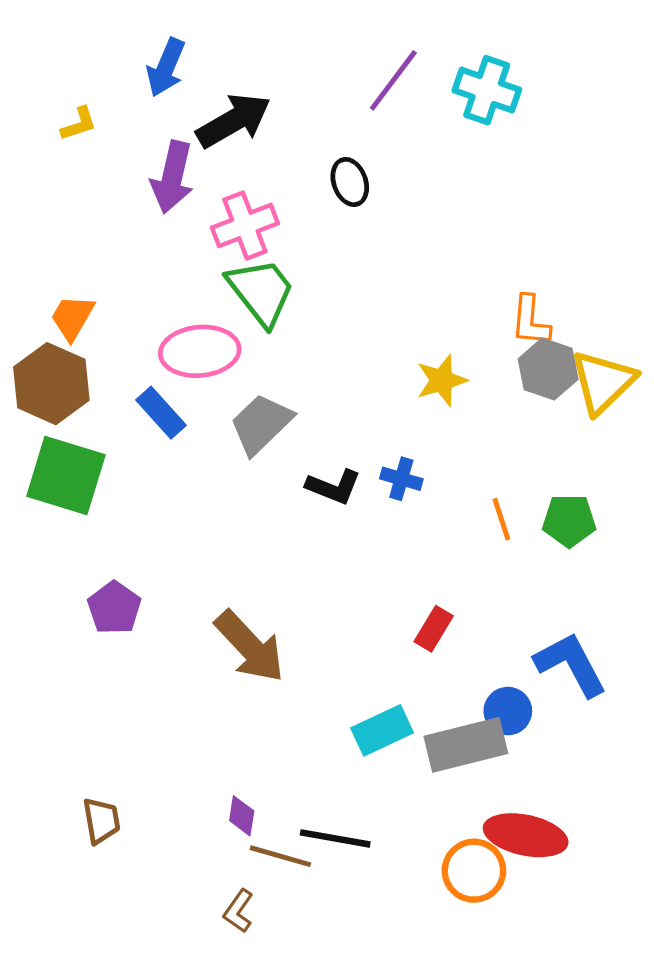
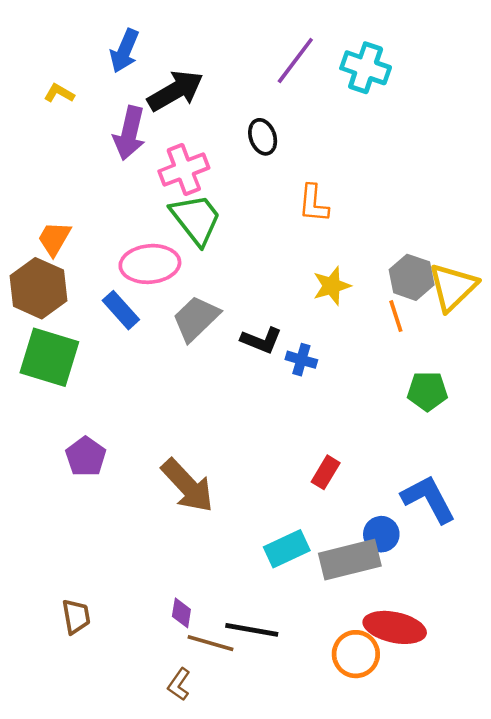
yellow L-shape: (79, 124) -> (59, 93), turned -132
orange L-shape: (530, 321) -> (313, 203), moved
black L-shape: (334, 487) -> (261, 340), moved
orange line: (501, 519) -> (396, 316), moved

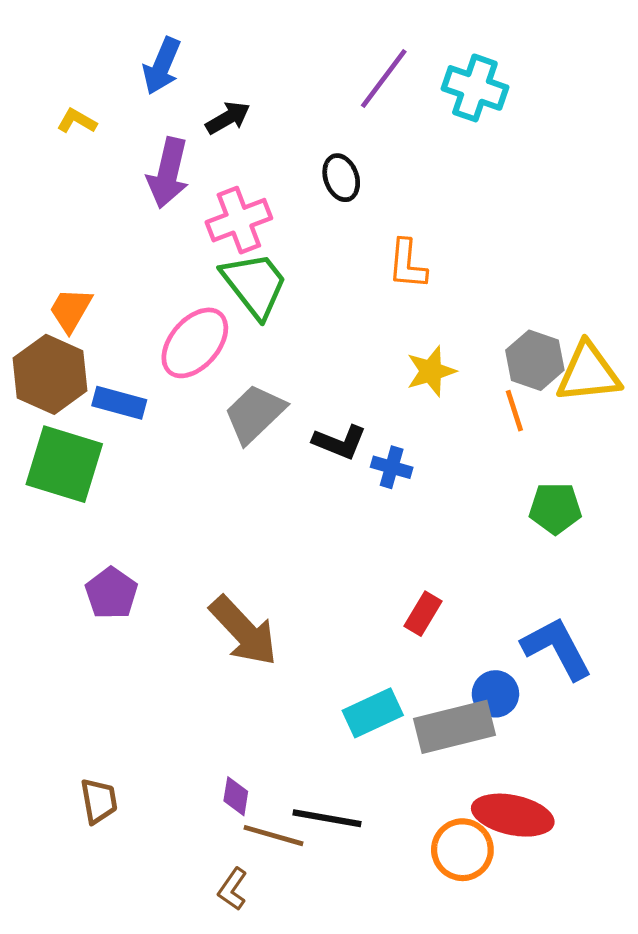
black arrow: (175, 91) -> (228, 118), size x0.6
pink ellipse: (150, 264) -> (195, 343), turned -44
yellow triangle: (453, 287) -> (588, 373), turned 38
blue rectangle: (121, 310) -> (119, 403), moved, turned -33

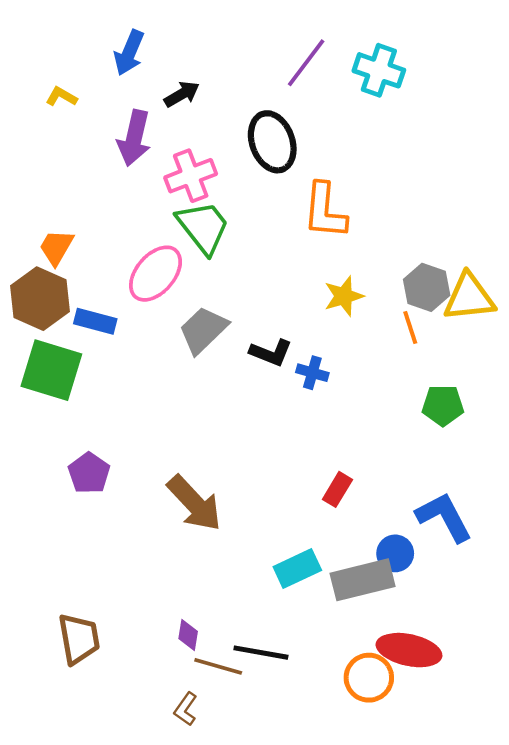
black ellipse: (341, 178) -> (272, 142), size x1.6
orange L-shape: (407, 264) -> (325, 211), size x1.4
brown trapezoid: (99, 801) -> (79, 639), size x1.4

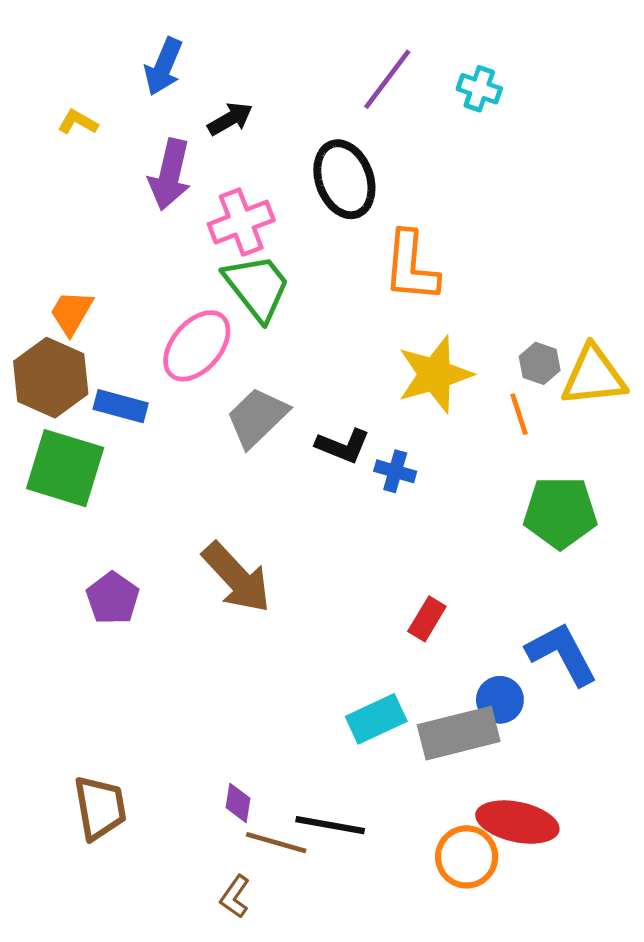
cyan cross: (379, 70) -> (479, 89), size x0.7
gray hexagon: (427, 287) -> (540, 363), size x0.7
yellow star: (344, 296) -> (435, 374), size x1.5
green pentagon: (443, 405) -> (560, 513), size x1.4
brown arrow: (194, 503) -> (236, 578), moved

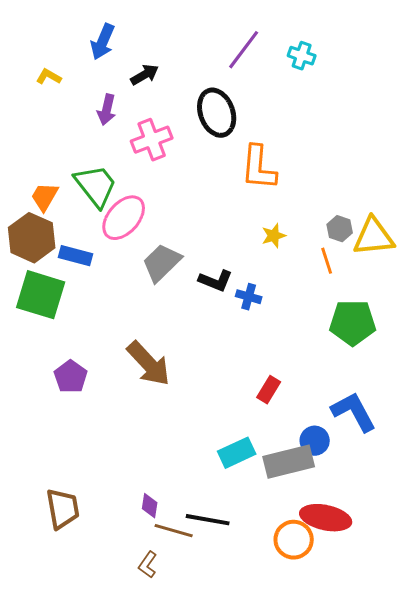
purple arrow: (170, 174) -> (107, 110), size x0.7
green trapezoid: (257, 287) -> (96, 186), moved
yellow star: (435, 374) -> (274, 236), size x0.5

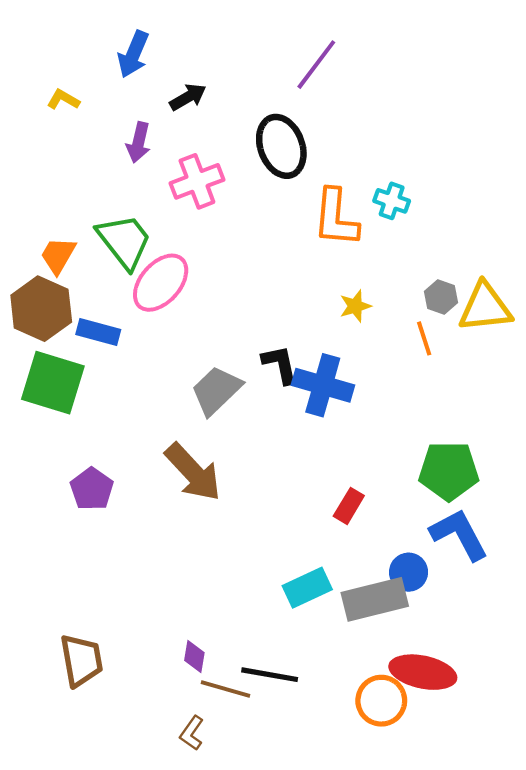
cyan cross: (302, 56) -> (392, 201), moved
gray trapezoid: (162, 263) -> (216, 390), moved
black L-shape: (216, 281) -> (280, 364), turned -124
blue cross: (249, 297) -> (323, 385), size x1.8
green pentagon: (353, 323) -> (449, 471), moved

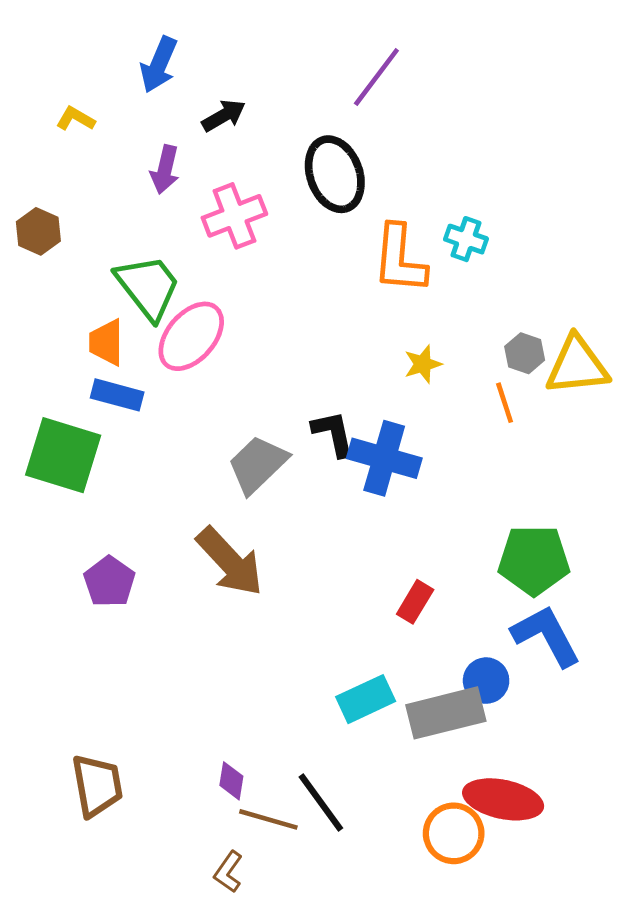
orange trapezoid: (58, 255) -> (106, 342), moved, turned -30
brown hexagon: (41, 309) -> (38, 231), moved, size x0.6
black line: (270, 675) -> (321, 802), turned 44

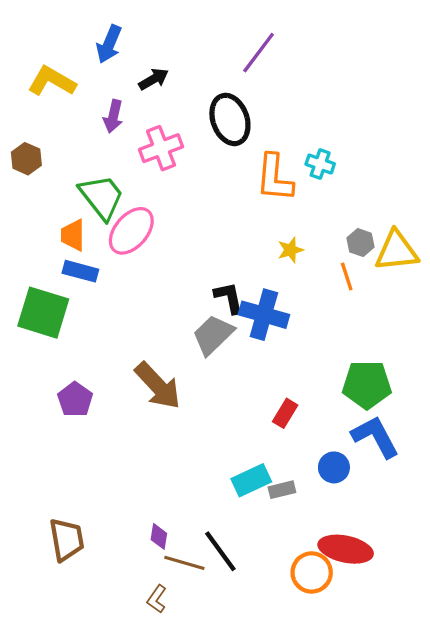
yellow L-shape: (75, 119) -> (52, 81), size x1.8
gray trapezoid: (258, 464) -> (213, 335), moved
gray rectangle: (446, 713) -> (282, 490), moved, size x0.5

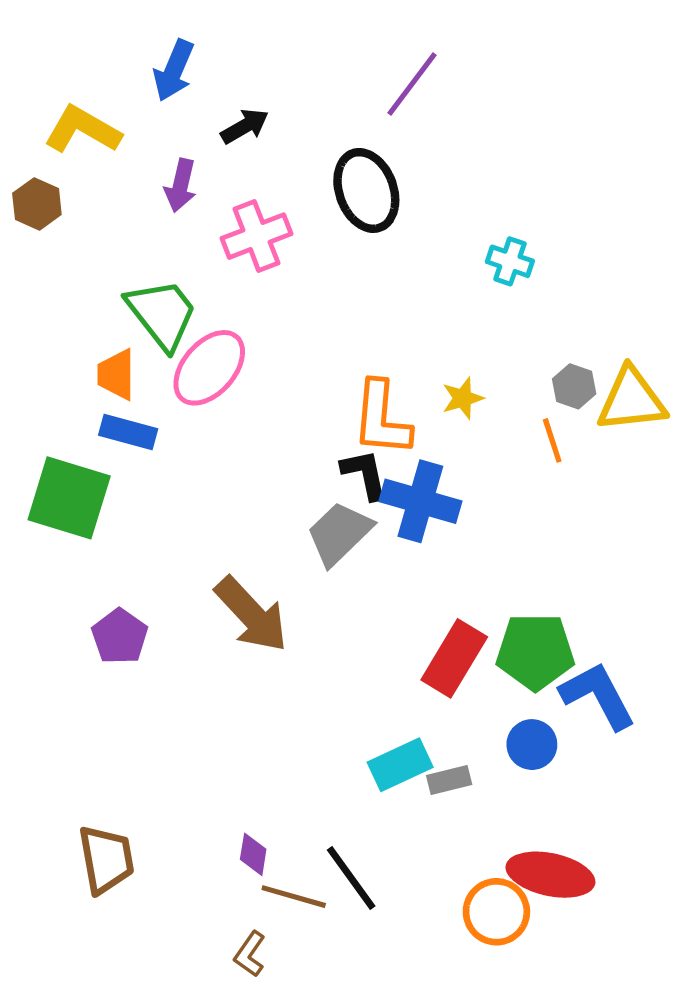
brown hexagon: (26, 159) -> (37, 204), moved
orange L-shape: (275, 178) -> (382, 418), moved
green pentagon: (367, 385) -> (535, 652), moved
red rectangle: (285, 413) -> (454, 658), size x1.6

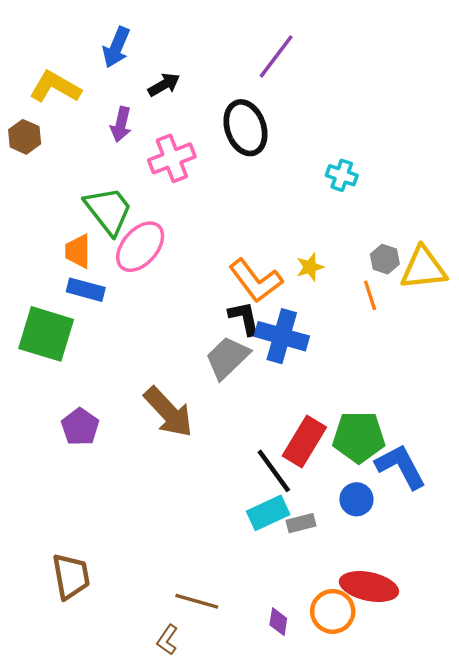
orange L-shape: (382, 418) -> (256, 281), turned -42
purple diamond: (253, 854) -> (278, 622), moved
black line: (351, 878) -> (274, 471), moved

